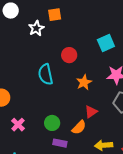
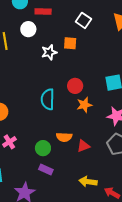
orange star: (84, 82) -> (84, 105), moved
orange semicircle: (79, 127) -> (64, 137), moved, turned 35

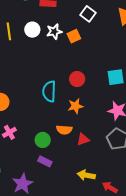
white circle: (28, 29) -> (32, 30), moved
orange square: (70, 43) -> (74, 36), turned -32
white star: (49, 52) -> (54, 32), moved
orange star: (84, 105) -> (75, 106), moved

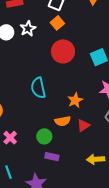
orange square: (74, 36) -> (57, 23), moved
red circle: (77, 79) -> (63, 51), moved, size x1.5
orange star: (75, 106) -> (75, 100), moved

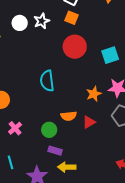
orange square: (57, 23) -> (71, 18), turned -32
orange star: (75, 100) -> (94, 94), moved
yellow arrow: (96, 159) -> (67, 167), moved

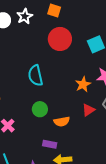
orange semicircle: (69, 116) -> (62, 121), moved
red triangle: (89, 122) -> (88, 110), moved
green circle: (49, 130) -> (40, 109), moved

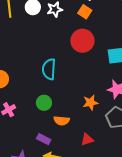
orange star: (83, 84) -> (91, 103), moved
red triangle: (88, 110) -> (87, 139), moved

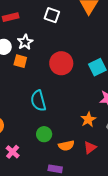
orange square: (85, 12) -> (20, 61), moved
red triangle: (87, 139) -> (90, 148), moved

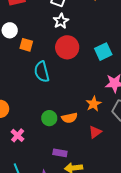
white star: (25, 42) -> (61, 21), moved
cyan semicircle: (38, 101) -> (42, 72), moved
orange semicircle: (66, 146) -> (69, 118), moved

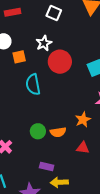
white star: (61, 21) -> (44, 43), moved
orange square: (26, 45) -> (19, 57), turned -32
red triangle: (95, 132) -> (83, 148), turned 40

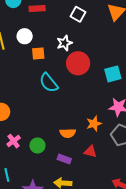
cyan semicircle: (33, 85) -> (49, 83), turned -35
green circle: (38, 131) -> (37, 146), moved
purple rectangle: (47, 167) -> (64, 159), moved

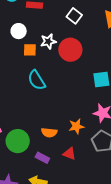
white star: (64, 43) -> (48, 41), moved
red circle: (78, 63) -> (70, 50), moved
green circle: (37, 146) -> (18, 141), size x1.5

